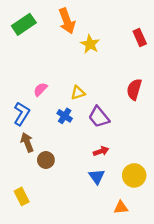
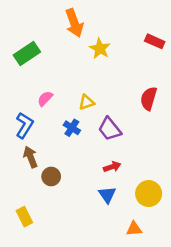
green rectangle: (24, 24) -> (27, 53), moved
red rectangle: (140, 38) -> (155, 41), turned -42

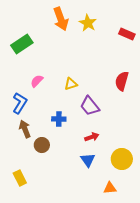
yellow star: (100, 49) -> (88, 23), moved
blue cross: (72, 128) -> (59, 119), moved, turned -32

